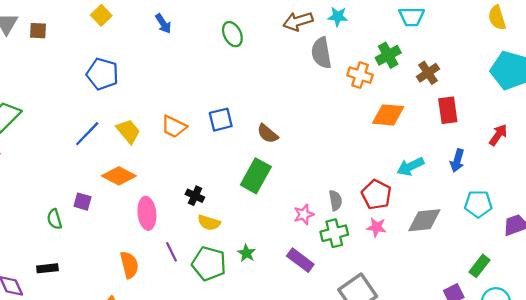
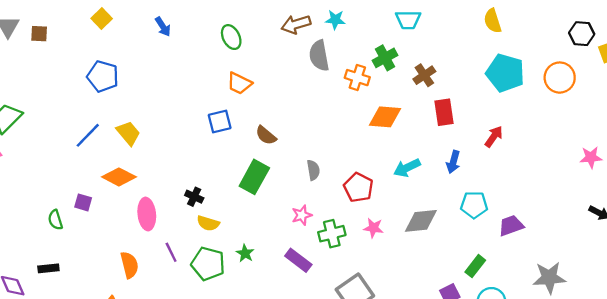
orange trapezoid: (174, 127) -> (239, 83), moved
red pentagon: (376, 195) -> (358, 187), moved
gray semicircle: (335, 200) -> (313, 170), moved

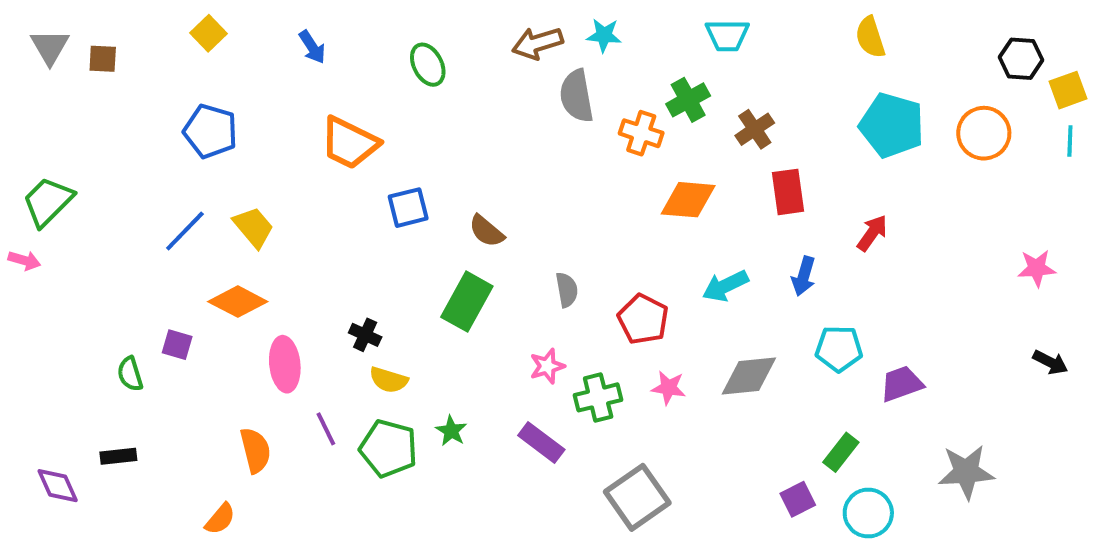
orange trapezoid: (239, 83) -> (349, 143), moved, size x1.4

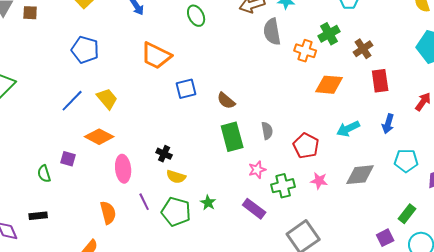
green rectangle: (467, 302) -> (232, 137), moved, turned -44

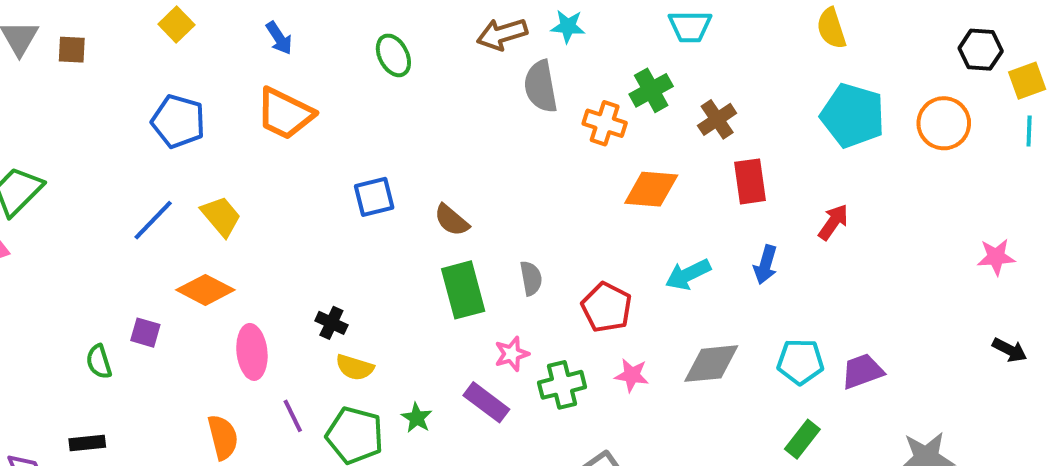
orange trapezoid: (156, 56) -> (285, 114), moved
cyan pentagon: (406, 161) -> (800, 362), moved
purple rectangle: (254, 209) -> (486, 402), moved

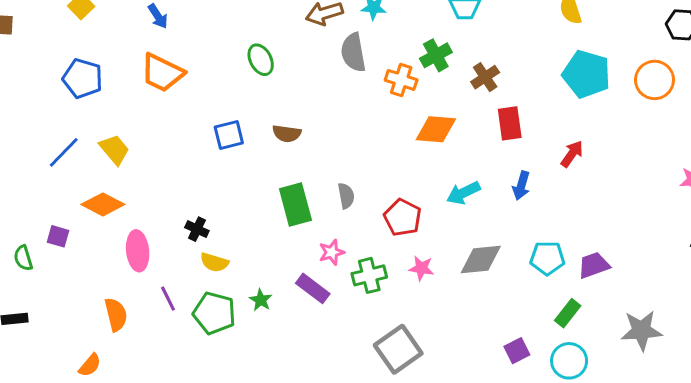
green ellipse: (393, 55) -> (261, 60), moved
brown semicircle: (452, 220) -> (287, 134), moved, turned -32
green rectangle: (802, 439) -> (568, 313), moved

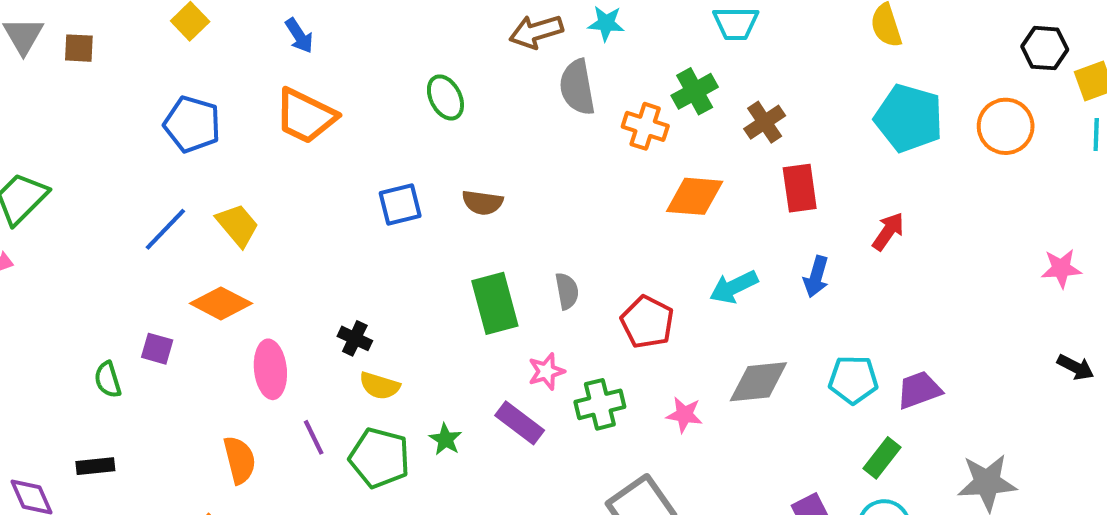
pink star: (421, 268) -> (684, 415), moved

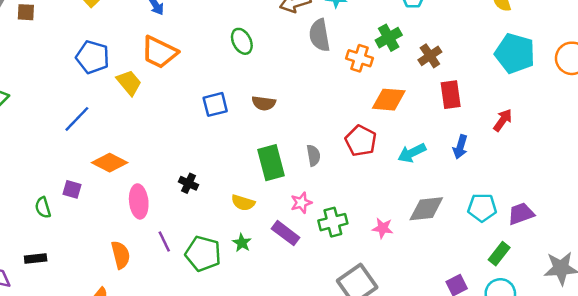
yellow trapezoid: (237, 225) -> (129, 83), moved
red pentagon: (647, 322) -> (361, 141), moved
yellow semicircle: (380, 386) -> (243, 203), moved

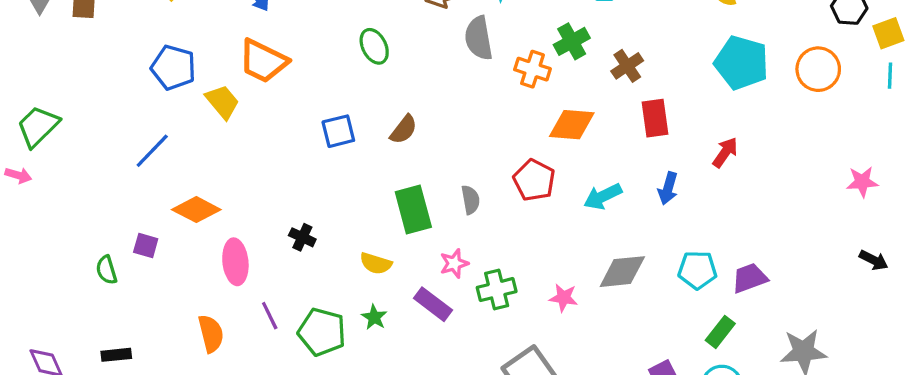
brown semicircle: (264, 103) -> (404, 130), turned -60
black rectangle: (36, 259) -> (116, 355), moved

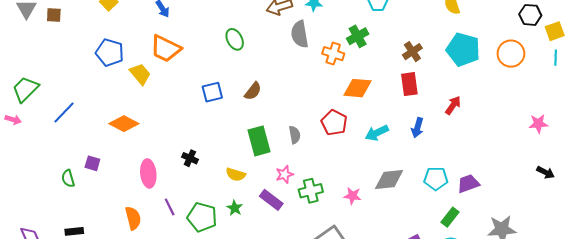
brown cross: (627, 66) -> (412, 52), moved
blue line: (152, 151) -> (64, 112), moved
orange diamond: (196, 210) -> (124, 124), moved

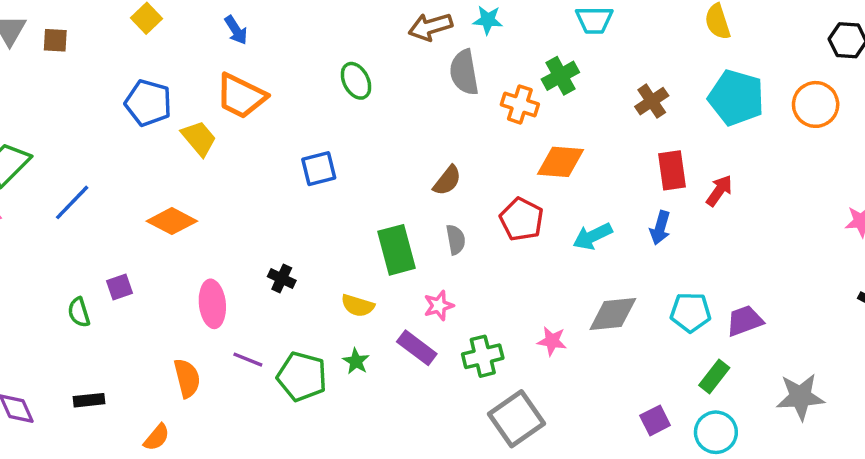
red rectangle: (409, 84) -> (672, 170), moved
brown semicircle: (253, 91) -> (447, 180), moved
purple square: (92, 163) -> (119, 287), turned -35
green cross: (311, 191) -> (483, 356), moved
purple line: (170, 207) -> (248, 360), turned -42

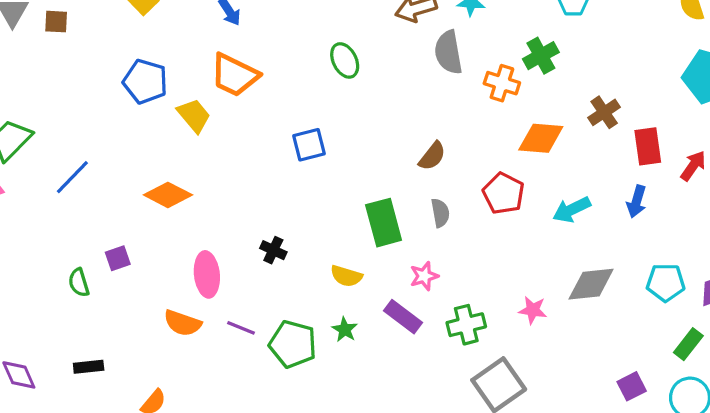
brown cross: (652, 101) -> (604, 112), moved
orange semicircle: (187, 378) -> (183, 323), moved, turned 123

